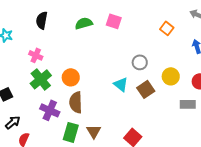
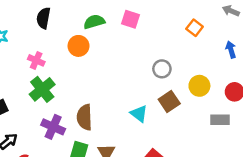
orange circle: (71, 77) -> (78, 46), moved
cyan triangle: (121, 84) -> (139, 114), moved

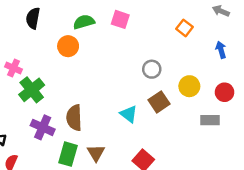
pink cross: (36, 60) -> (14, 68), moved

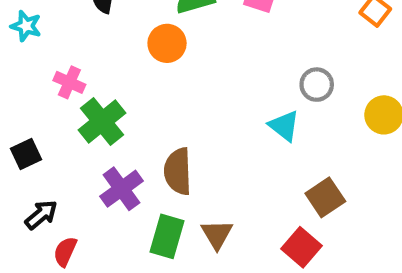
brown square: (159, 102) -> (325, 197), moved
cyan triangle: (129, 114) -> (284, 126), moved
purple cross: (43, 127) -> (121, 189), turned 30

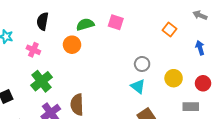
pink cross: (69, 82) -> (33, 50), moved
cyan triangle: (284, 126) -> (138, 86), moved

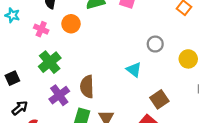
orange circle: (72, 45) -> (71, 24), moved
cyan triangle: (138, 86) -> (134, 70), moved

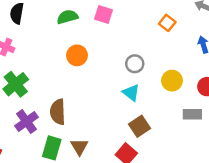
orange circle: (71, 24) -> (77, 55), moved
cyan triangle: (134, 70) -> (131, 93), moved

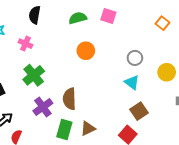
brown triangle: (79, 147) -> (88, 128), turned 35

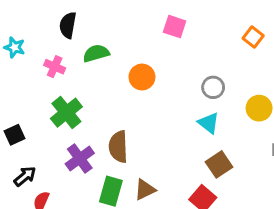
green semicircle: (78, 18) -> (96, 53), moved

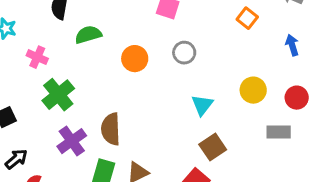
pink cross: (55, 67) -> (37, 57), moved
gray circle: (213, 87) -> (184, 53), moved
cyan triangle: (209, 123) -> (202, 105), turned 30

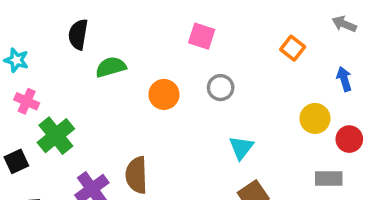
pink cross: (37, 57) -> (27, 101), moved
yellow circle: (253, 90) -> (315, 118), moved
green cross: (58, 95) -> (56, 136), moved

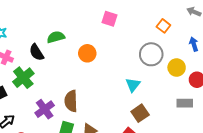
black semicircle: (78, 34) -> (36, 52), moved, turned -42
gray circle: (221, 88) -> (151, 54), moved, size x1.5

